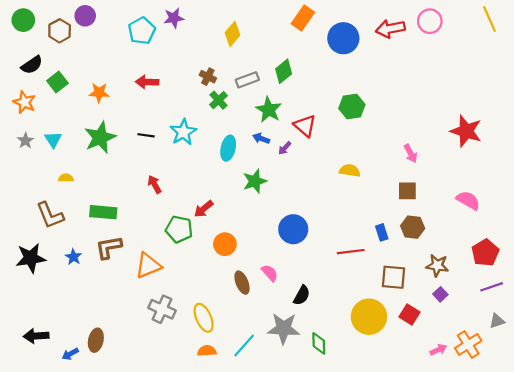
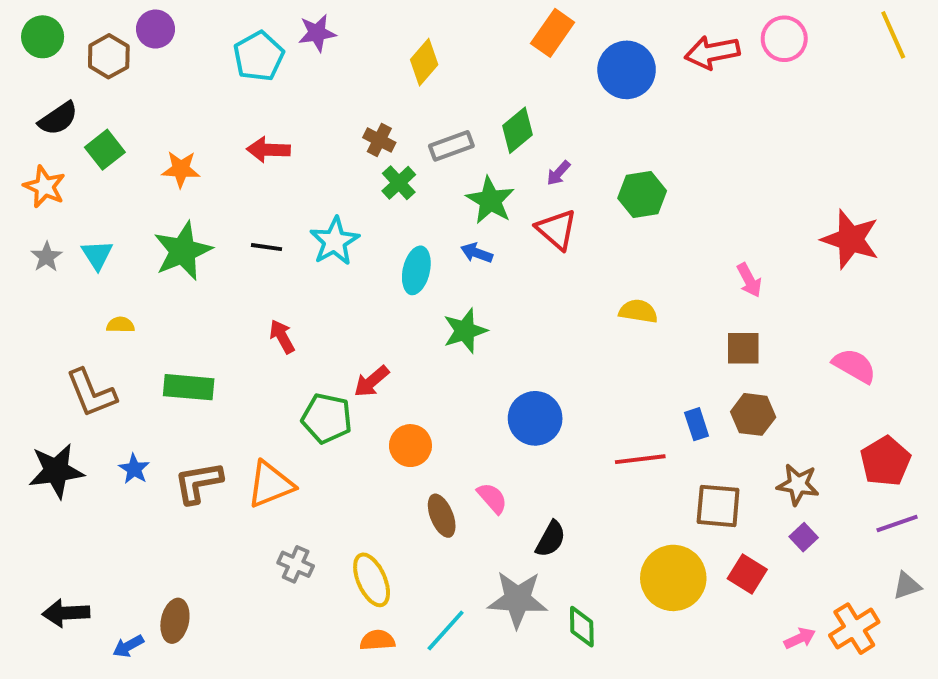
purple arrow: (285, 148) -> (558, 173), moved
brown L-shape: (109, 247) -> (198, 483), moved
gray cross: (162, 309) -> (296, 564), size x0.7

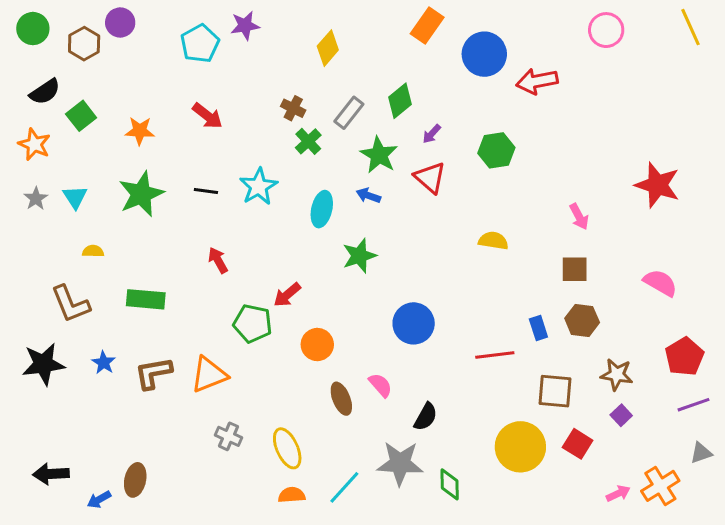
red arrow: (712, 52) -> (537, 81), moved
gray rectangle: (451, 146) -> (349, 113), turned -32
red arrow: (268, 150) -> (207, 116), turned -144

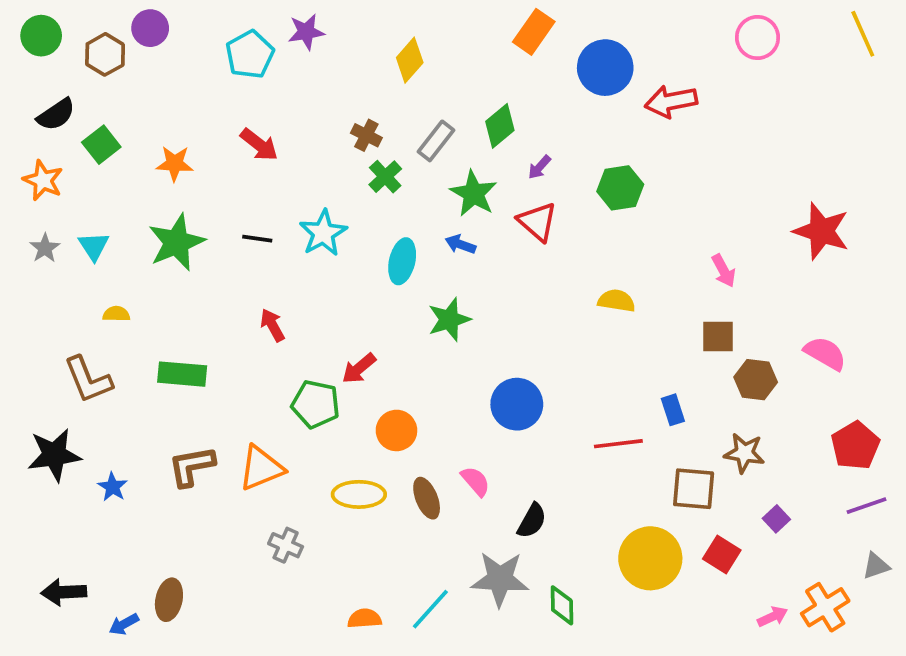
brown hexagon: (582, 320) -> (756, 380), moved
blue star: (104, 363) -> (113, 487), moved
brown star: (617, 375) -> (744, 453), moved
yellow ellipse: (287, 448) -> (359, 494), moved, turned -66

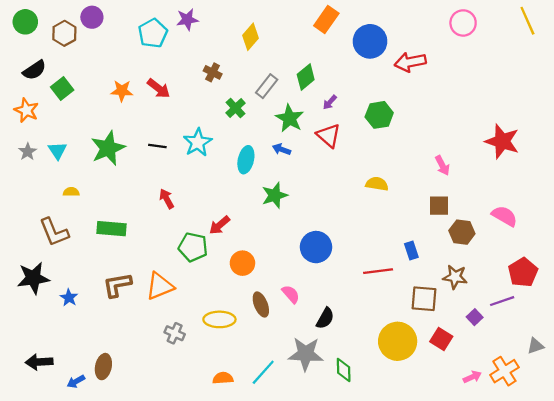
brown cross: (366, 135) -> (213, 72), moved
orange star: (175, 163) -> (122, 91), moved
yellow ellipse: (359, 494) -> (219, 319), moved
purple line: (867, 506) -> (502, 301), moved

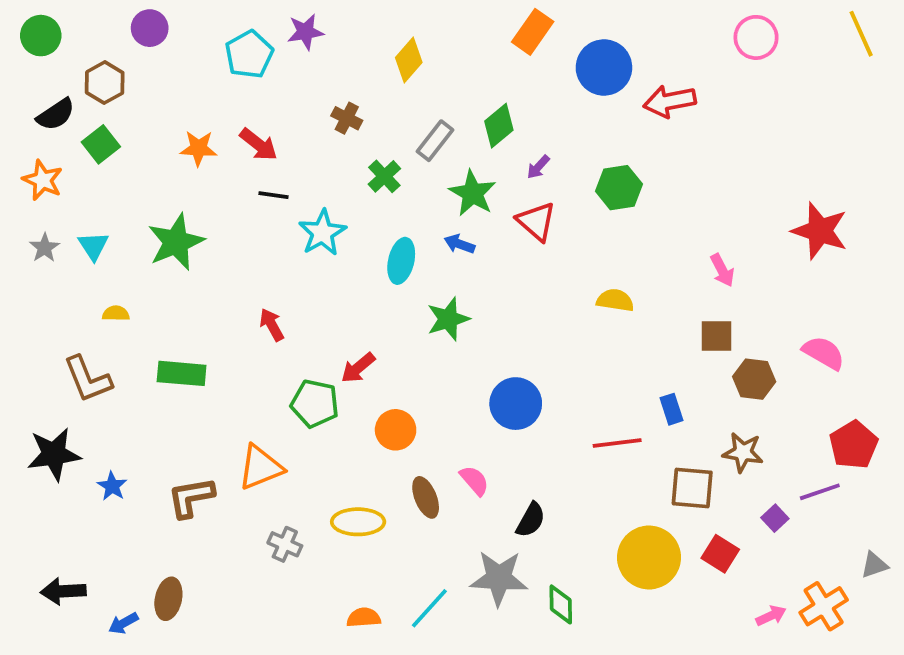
brown hexagon: (64, 33) -> (105, 83), moved
black line: (157, 146) -> (274, 195), moved
brown L-shape: (117, 285) -> (191, 497), moved

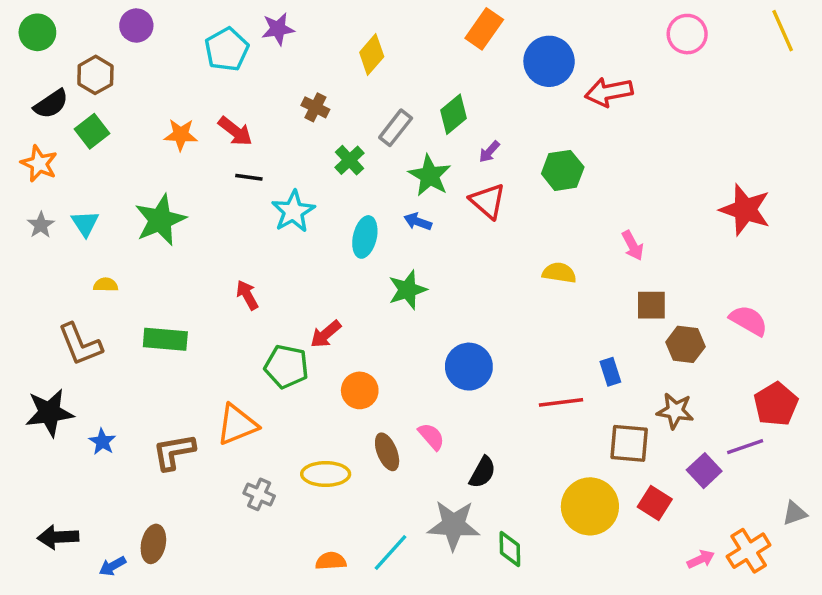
pink arrow: (722, 270) -> (633, 245), moved
purple square: (775, 518) -> (704, 471), size x1.4

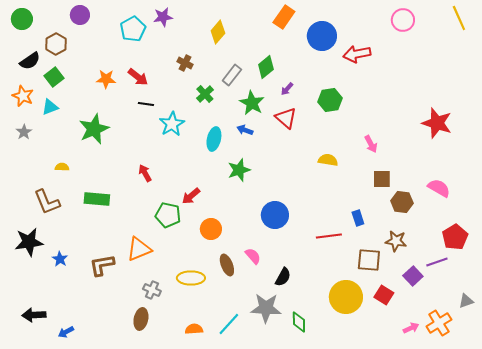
cyan triangle: (85, 223) -> (50, 107), moved, turned 42
brown ellipse: (153, 544) -> (141, 319), moved

